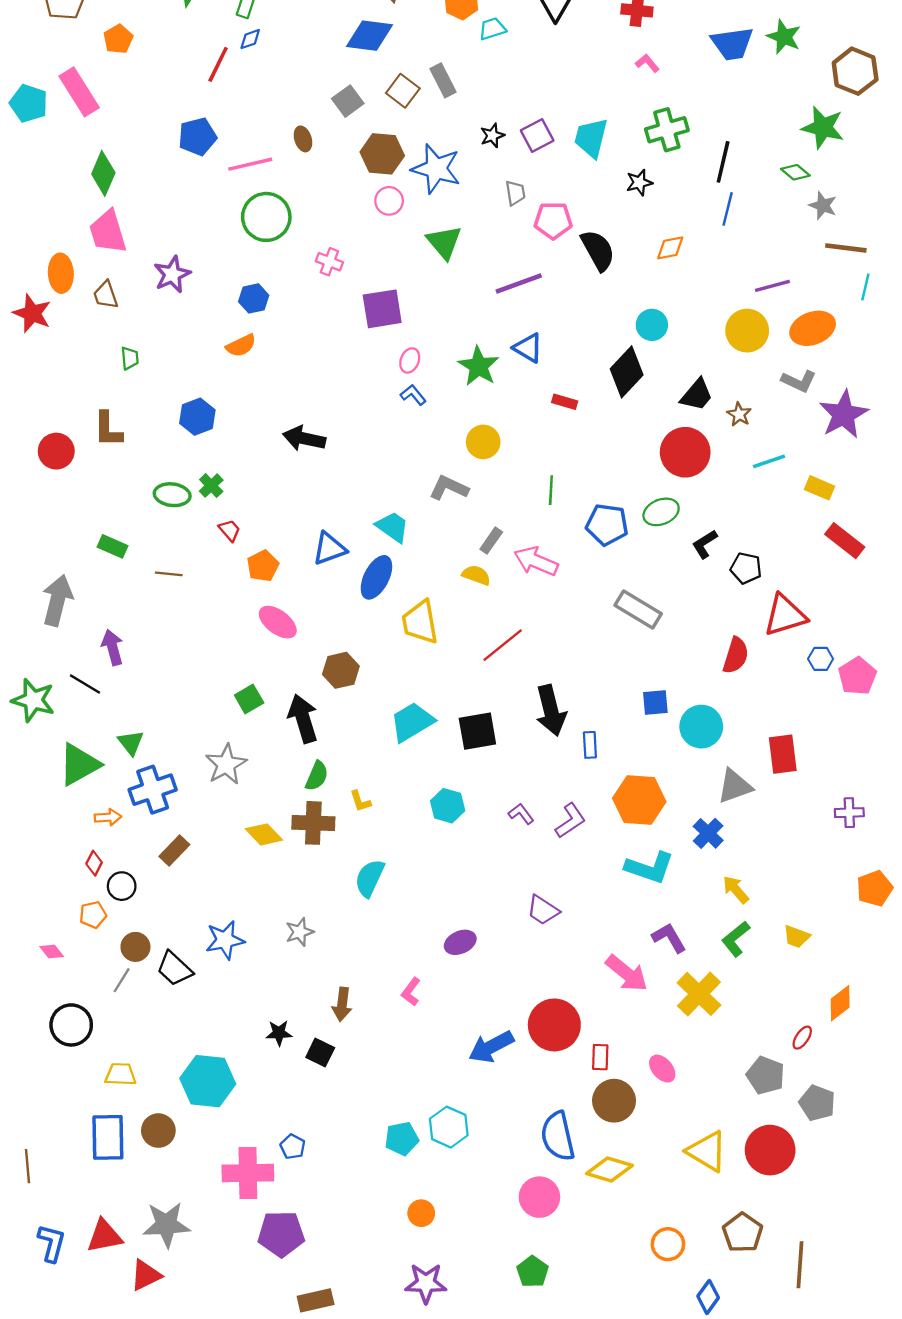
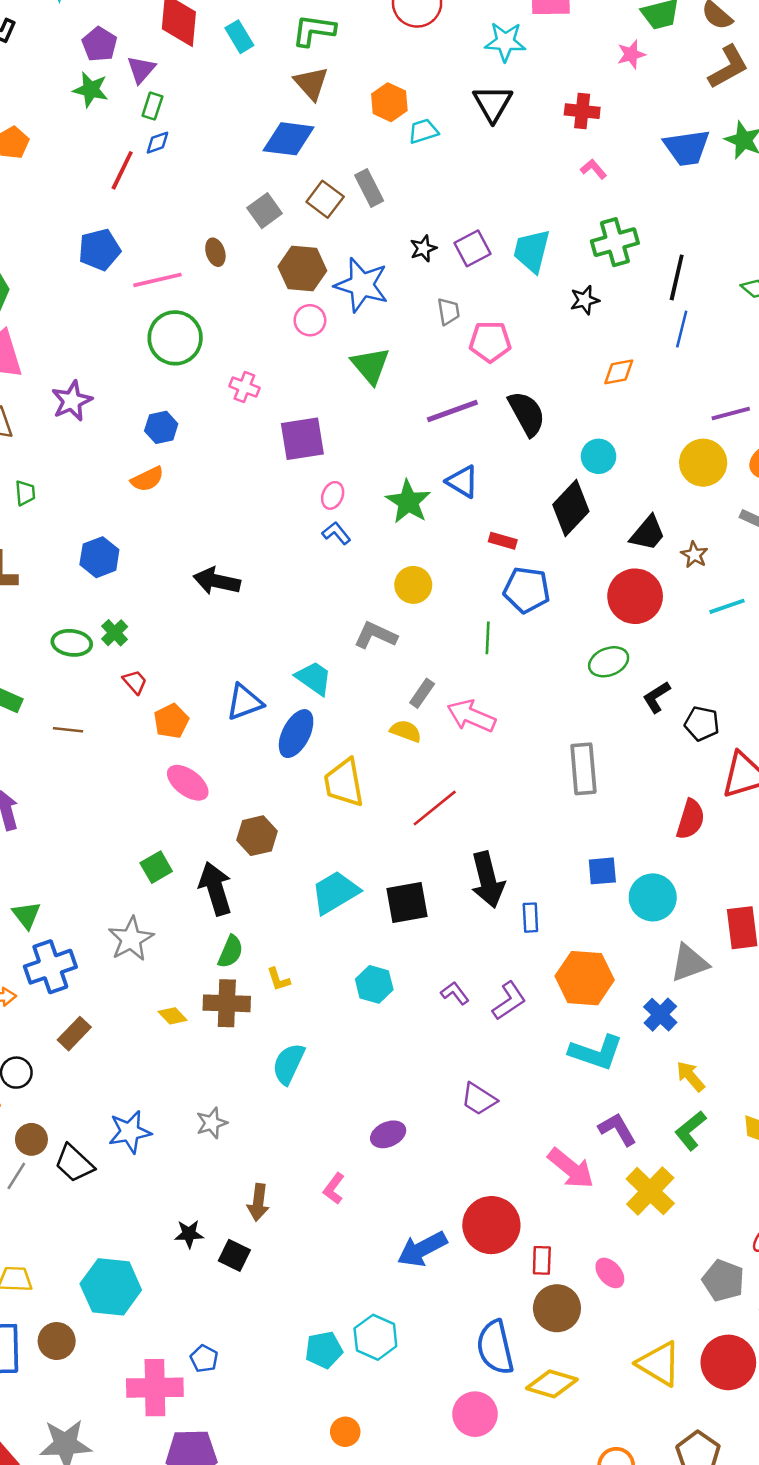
black semicircle: (598, 250) -> (527, 414), moved
blue pentagon: (607, 525) -> (527, 590), moved
gray rectangle: (638, 609) -> (583, 769), turned 54
yellow diamond: (264, 834) -> (173, 1016), size x0.7

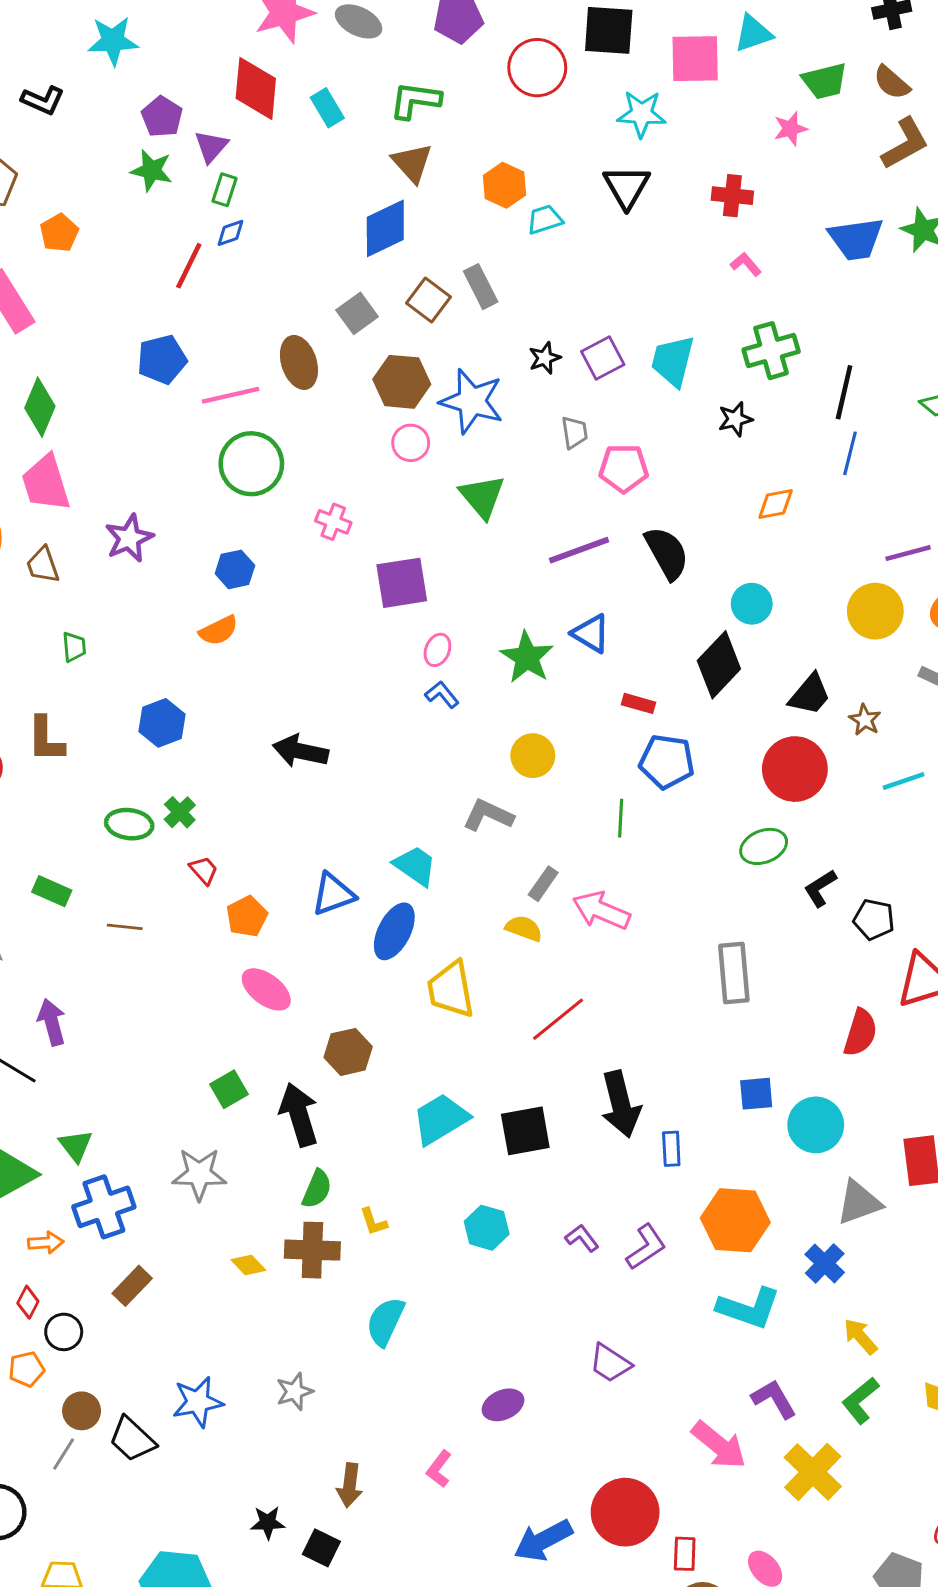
blue diamond: (289, 139) -> (385, 228), turned -33
brown ellipse: (215, 252) -> (299, 362), size x1.6
gray star: (131, 939) -> (199, 1174), turned 30

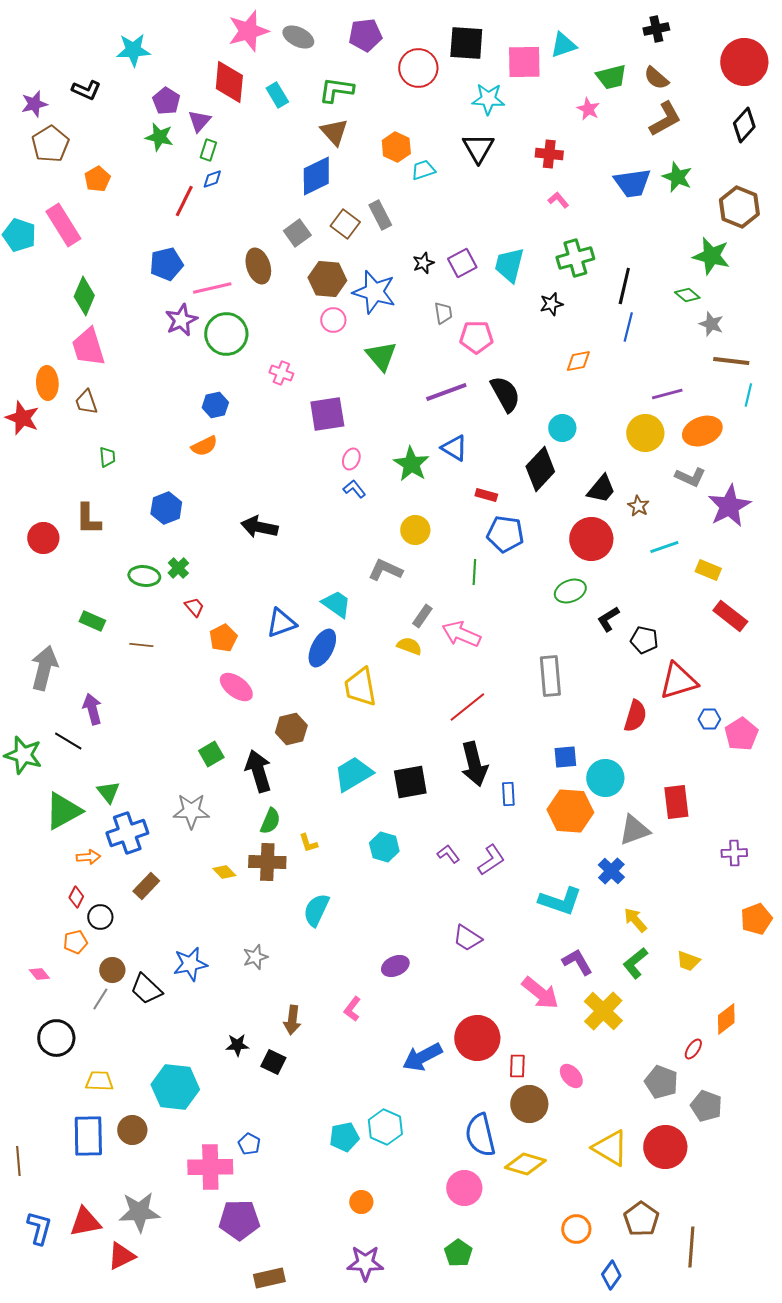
pink star: (790, 129) -> (588, 109), turned -30
purple star: (129, 538) -> (181, 320), moved
red line: (558, 1019) -> (467, 707), moved
orange hexagon: (735, 1220) -> (570, 811), moved

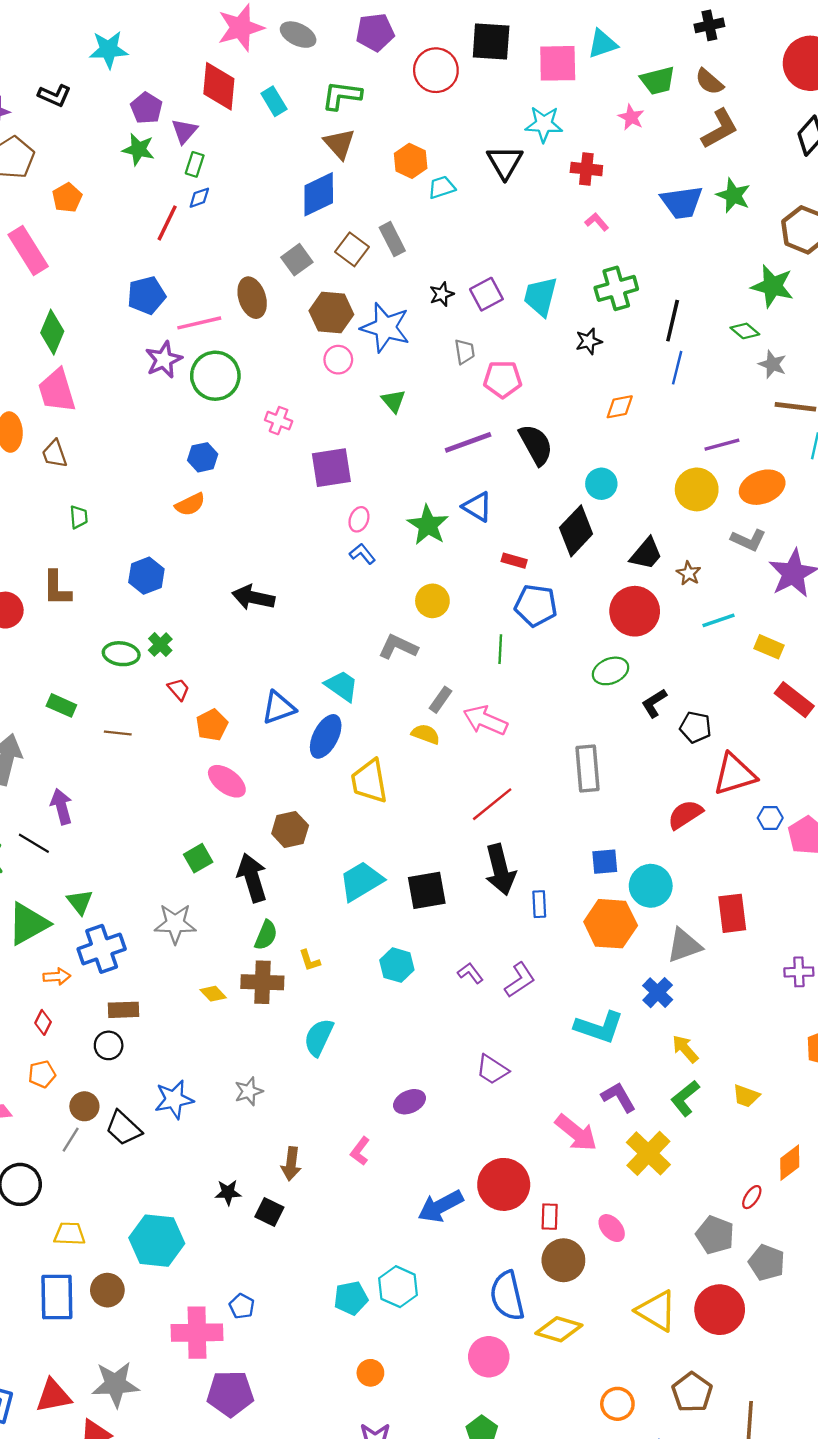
cyan star: (488, 99) -> (544, 124), moved
green triangle: (381, 356) -> (393, 401), size x0.7
red semicircle: (635, 716) -> (685, 815), turned -140
brown rectangle: (146, 886) -> (123, 1010), turned 44
black circle: (100, 917) -> (109, 1045), moved

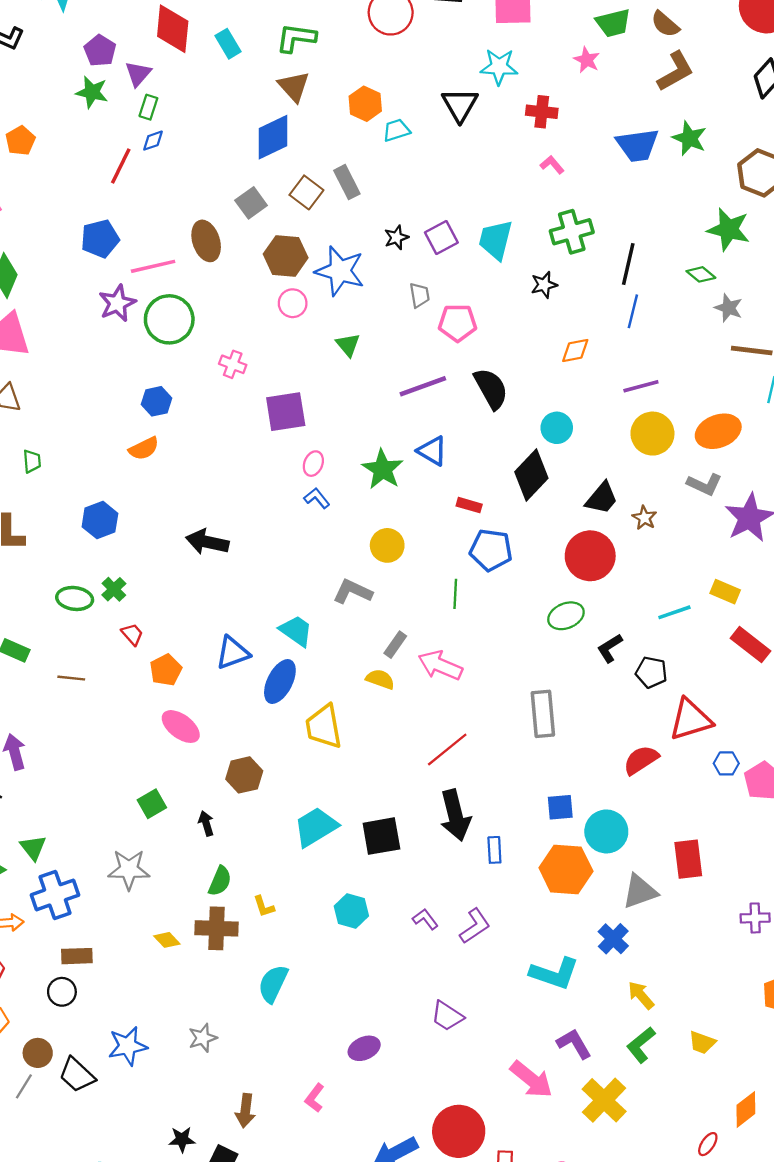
purple line: (722, 445) -> (641, 386), moved
cyan line: (718, 620) -> (674, 612), moved
black arrow: (252, 878) -> (206, 823), size x0.5

